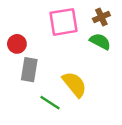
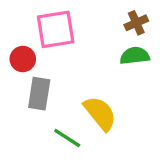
pink square: (63, 22) -> (56, 29), moved
green semicircle: (100, 41) -> (135, 56), turned -35

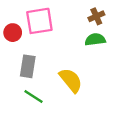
red circle: (23, 59) -> (13, 33), moved
green line: (67, 138) -> (34, 96), moved

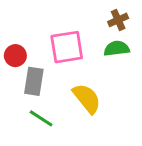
pink square: (39, 21) -> (67, 47), moved
red circle: (13, 33) -> (15, 56), moved

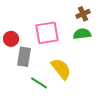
green line: (41, 118) -> (39, 83), moved

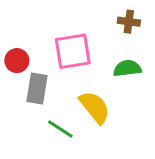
brown cross: (83, 14) -> (129, 22), turned 32
green semicircle: (82, 34) -> (127, 68), moved

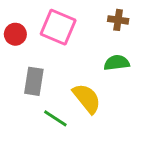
pink square: (73, 51) -> (58, 27), moved, turned 32
red circle: (17, 61) -> (15, 34), moved

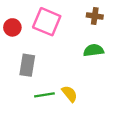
yellow semicircle: (87, 98) -> (70, 94), moved, size x0.7
green line: (55, 118) -> (44, 95), turned -42

